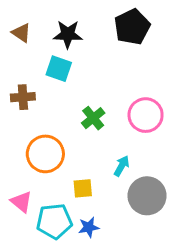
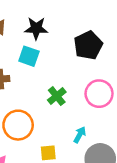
black pentagon: (132, 27) -> (88, 45), moved

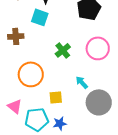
cyan arrow: (80, 135) -> (82, 82), turned -72

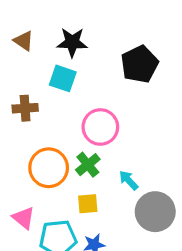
pink circle: (98, 48) -> (100, 127), moved
green cross: (63, 50) -> (88, 165), moved

